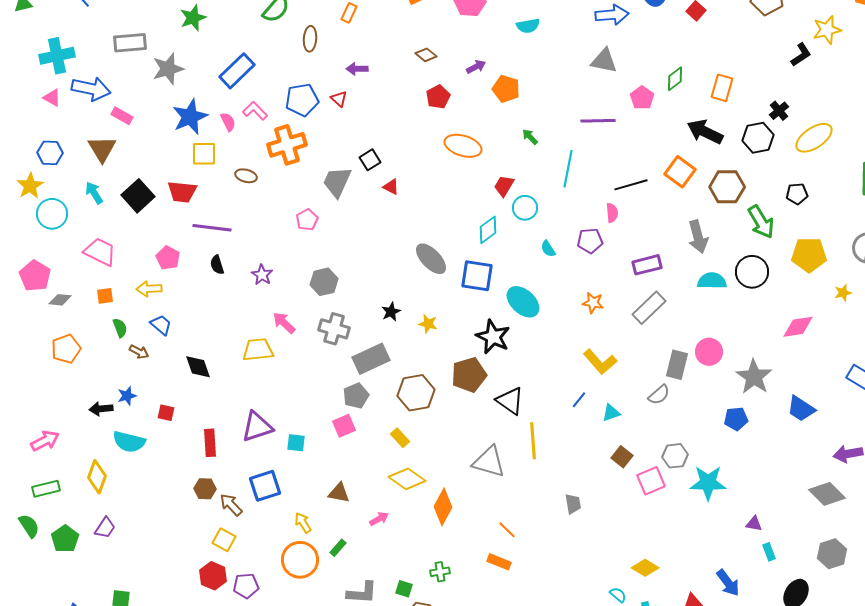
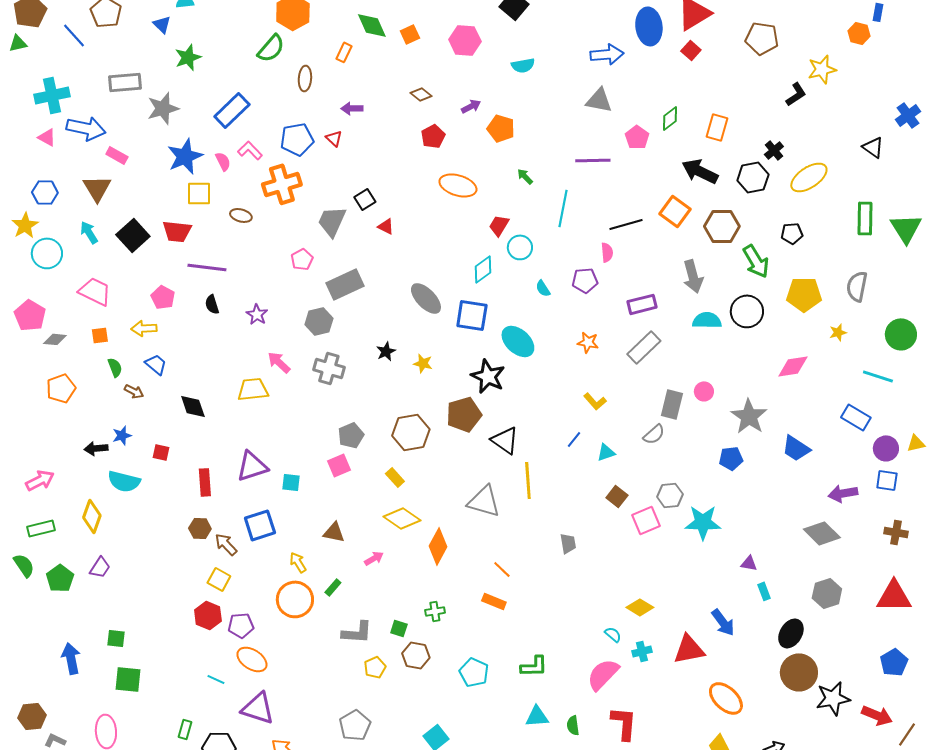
pink circle: (709, 352) -> (704, 391), size x0.7
gray rectangle: (371, 359) -> (345, 284), moved
yellow L-shape: (600, 362) -> (595, 401), size x0.7

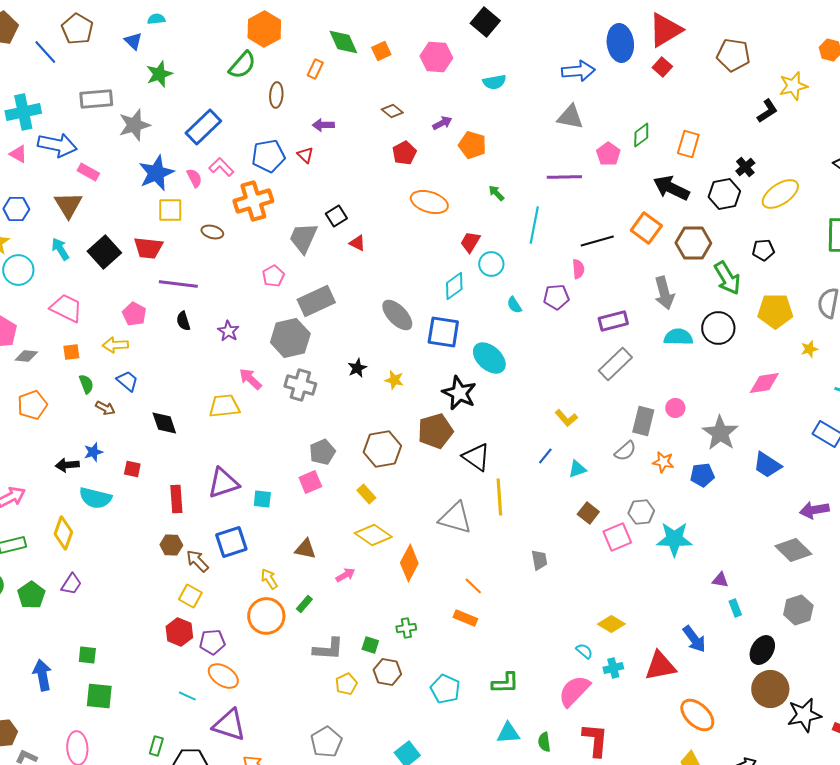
gray hexagon: (319, 321) -> (290, 338), size x1.4
orange star: (588, 342) -> (663, 462), moved

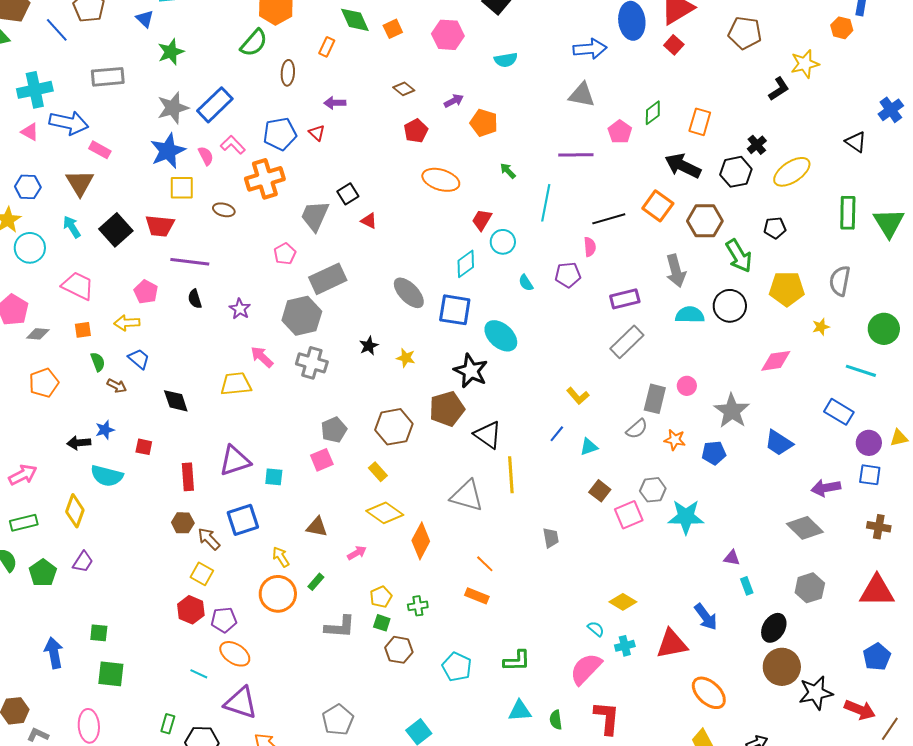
gray star: (134, 125) -> (173, 108), moved
yellow pentagon: (346, 684) -> (381, 597), moved

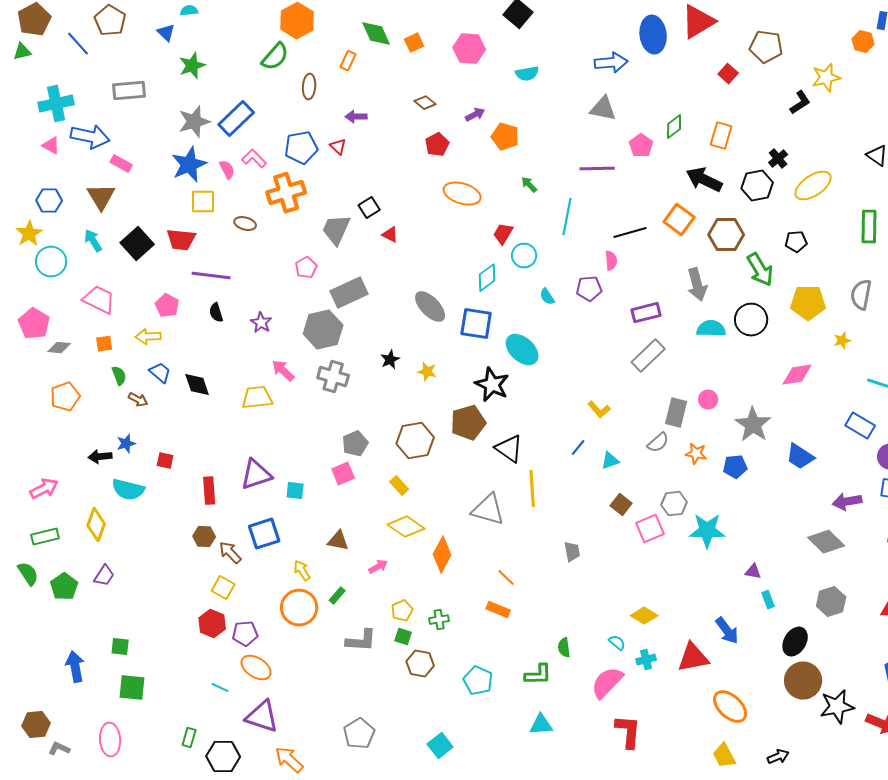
red square: (674, 45) -> (728, 74), moved
black diamond: (176, 401) -> (197, 385), moved
green semicircle: (556, 720) -> (564, 648), moved

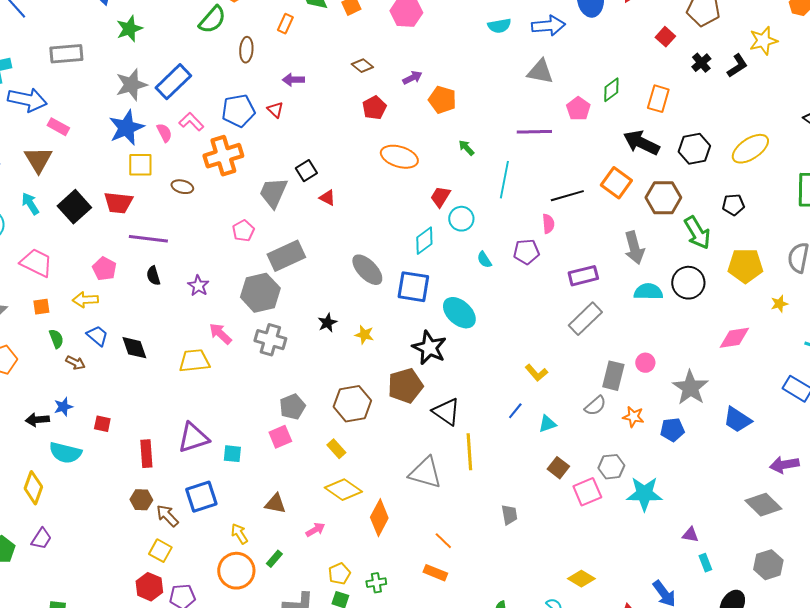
cyan semicircle: (527, 74) -> (499, 26), moved
black cross: (778, 159) -> (701, 63), moved

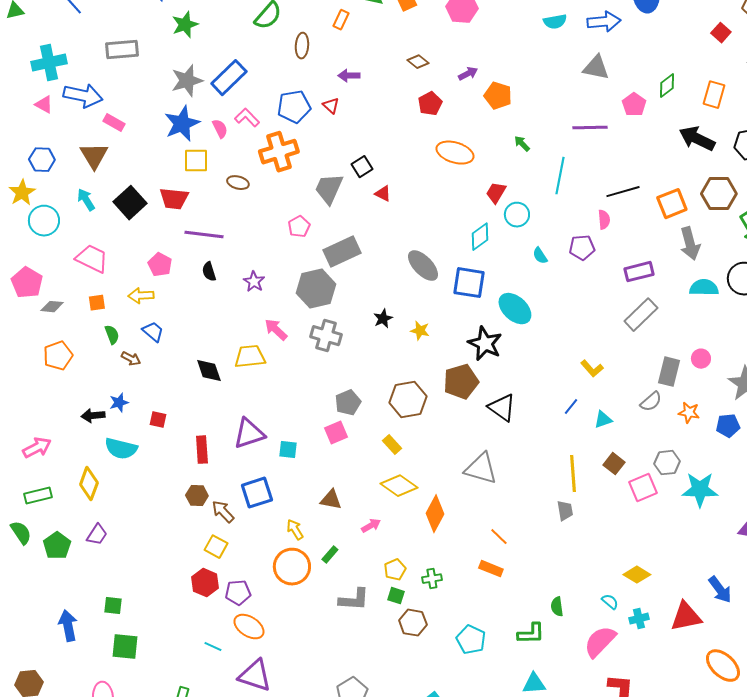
orange square: (616, 183) -> (672, 204), moved, turned 32
black diamond: (134, 348) -> (209, 371), moved
yellow line: (469, 452) -> (573, 474), moved

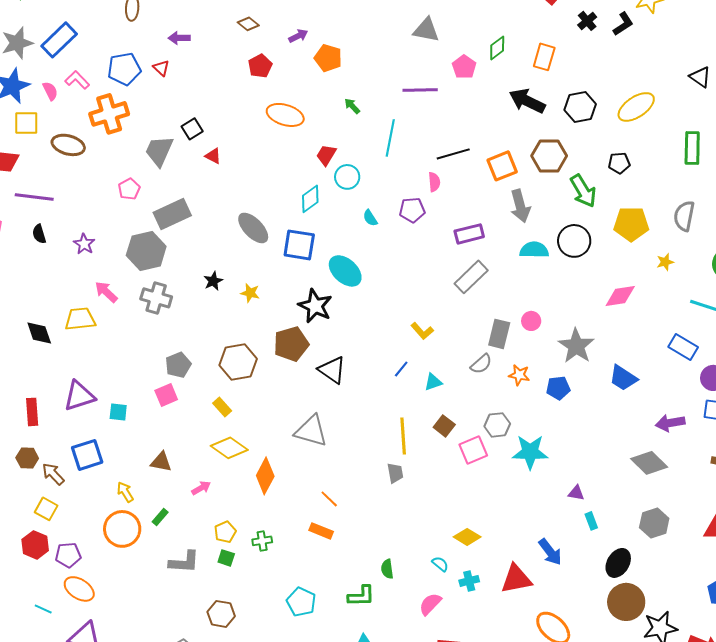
brown ellipse: (238, 183) -> (68, 145), size x1.5
brown hexagon: (413, 623) -> (221, 614), moved
pink semicircle: (600, 642) -> (430, 604), size x0.7

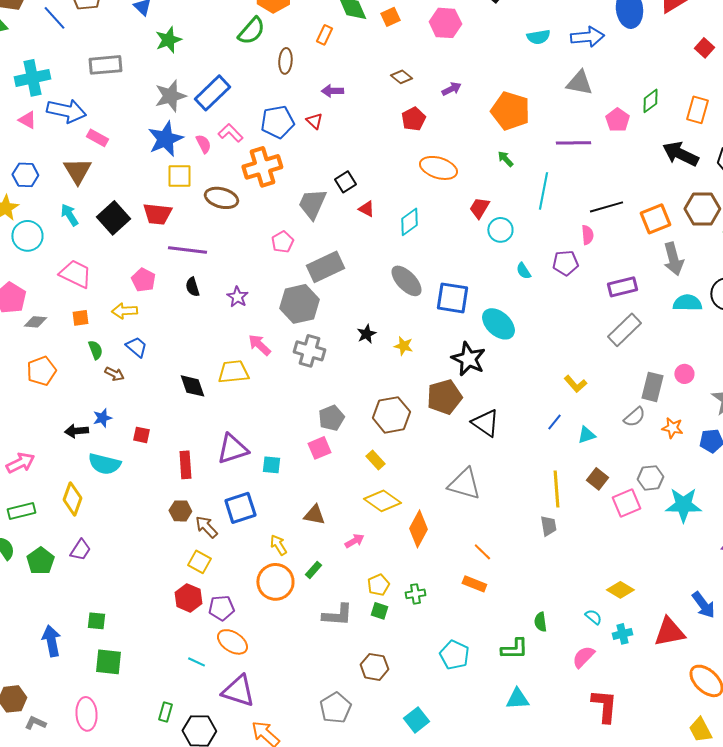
orange pentagon: (328, 58) -> (510, 111), moved, size x1.4
cyan diamond: (310, 199) -> (409, 222), moved

